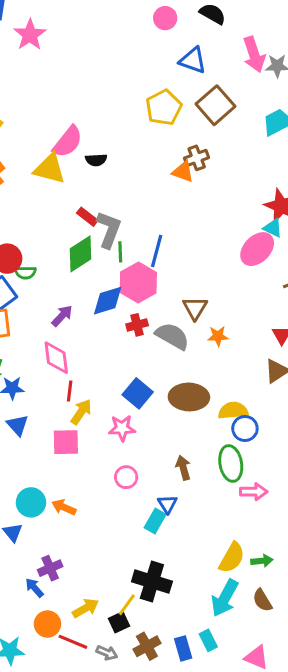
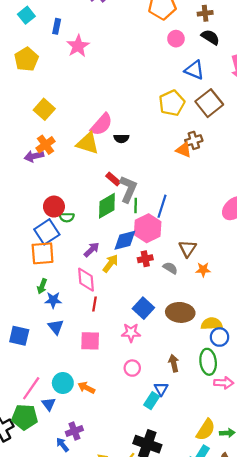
gray semicircle: (172, 336) -> (170, 268), size x0.6
yellow arrow: (81, 412) -> (110, 263), moved

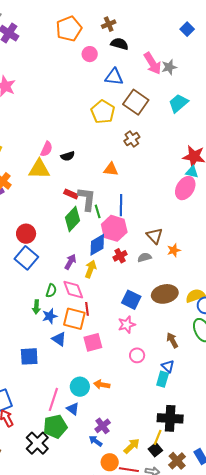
pink semicircle: (101, 124) -> (46, 149), size x0.7
orange triangle: (184, 150) -> (111, 169), moved
green semicircle: (67, 217) -> (51, 291), moved, turned -56
orange square: (43, 253) -> (74, 319), moved, turned 35
gray semicircle: (170, 268) -> (144, 257), turned -32

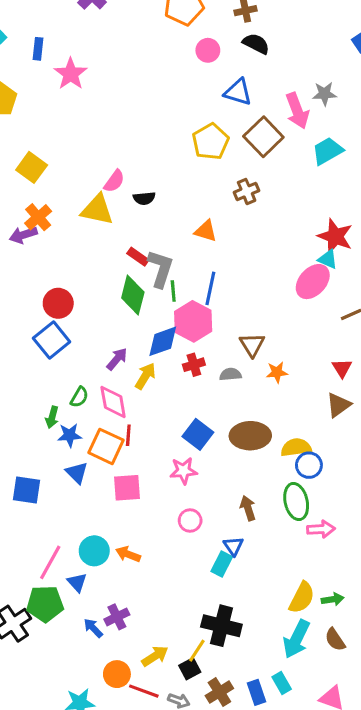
pink arrow: (153, 63) -> (297, 111), moved
green diamond: (72, 219) -> (133, 295), turned -40
blue arrow: (96, 441) -> (93, 628), moved

